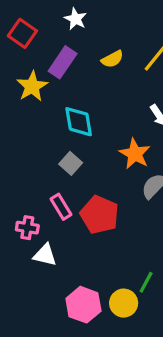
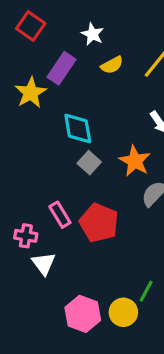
white star: (75, 19) -> (92, 34), moved
red square: (22, 33) -> (31, 26), moved
gray square: (71, 163) -> (89, 163), moved
white triangle: (45, 255) -> (44, 263), turned 40

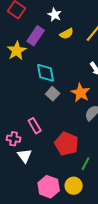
red pentagon: (99, 223) -> (67, 144), moved
green line: (146, 291) -> (86, 164), moved

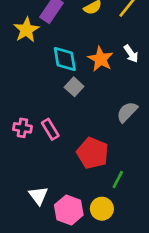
orange star: (81, 93) -> (101, 59), moved
pink cross: (14, 139) -> (22, 128), moved
white triangle: (25, 156) -> (38, 195), moved

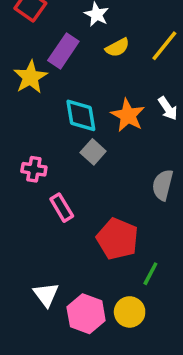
gray semicircle: (127, 112) -> (163, 185), turned -30
pink cross: (22, 128) -> (34, 169), moved

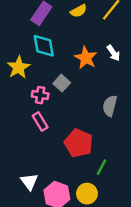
yellow star: (30, 77) -> (18, 67), moved
cyan diamond: (81, 115) -> (44, 46), moved
pink cross: (34, 169) -> (40, 95), moved

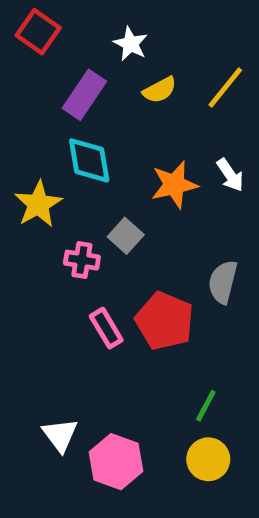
orange star: (86, 58) -> (174, 185), turned 30
pink rectangle: (40, 121) -> (106, 328), moved
red pentagon: (79, 143) -> (165, 321), moved
yellow circle: (87, 194) -> (208, 459), moved

